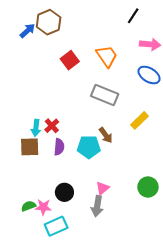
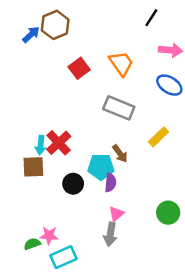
red cross: (52, 126) -> (59, 143), size x1.5
purple semicircle: (59, 147) -> (110, 183), moved
black circle: (64, 192) -> (73, 184), moved
green semicircle: (29, 206) -> (32, 244), moved

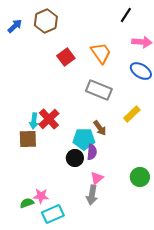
blue arrow: (31, 35) -> (15, 26), moved
black circle: (73, 184) -> (75, 158), moved

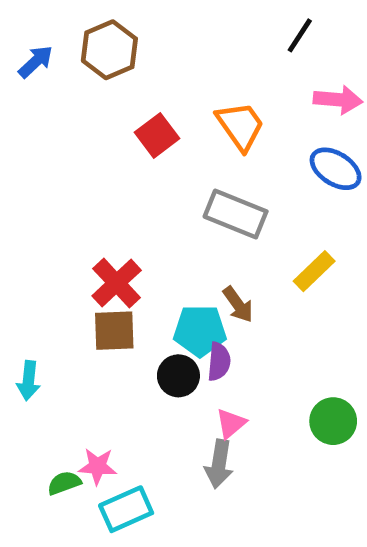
cyan arrow: (34, 121) -> (28, 381), moved
brown square: (28, 139) -> (114, 331), moved

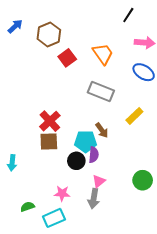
brown hexagon: (109, 50) -> (49, 34), moved
pink star: (98, 466) -> (62, 193), moved

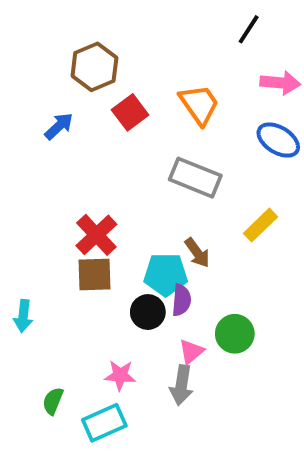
blue arrow: (15, 26) -> (59, 126), moved
green circle: (143, 180) -> (235, 334), moved
green semicircle: (27, 207) -> (53, 401), turned -48

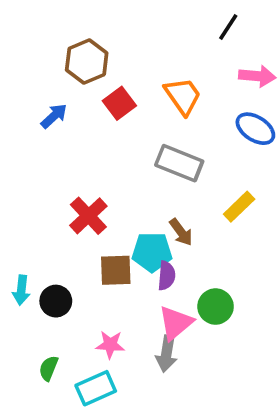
brown square: (94, 274) -> (116, 270), moved
black circle: (148, 312) -> (56, 301), moved
pink triangle: (191, 352) -> (176, 323), size x1.5

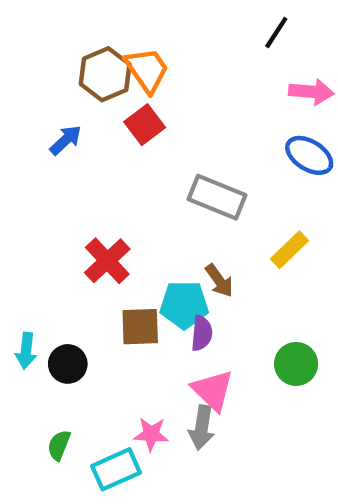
orange trapezoid: (183, 96) -> (147, 70), moved
green circle: (216, 307) -> (296, 364), moved
pink triangle: (176, 323) -> (213, 390), turned -36
pink star: (110, 345) -> (151, 434), moved

